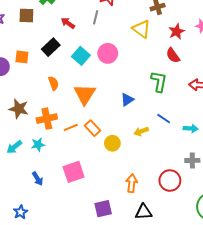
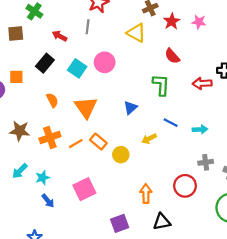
red star: (177, 32) -> (172, 21), moved
cyan star: (38, 145) -> (42, 178), moved

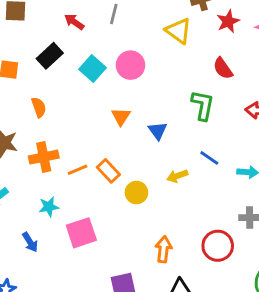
orange semicircle: (52, 100) -> (39, 107), moved
orange triangle: (86, 107) -> (121, 117), moved, size x0.6
blue triangle: (131, 108) -> (158, 131), turned -32
cyan star: (42, 178) -> (49, 207), moved

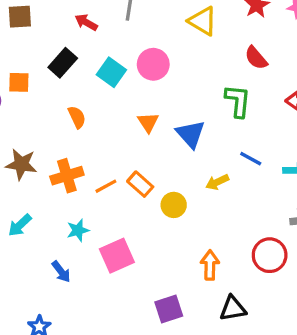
orange semicircle: (39, 107) -> (77, 117), moved
blue triangle: (158, 131) -> (191, 134), size x1.4

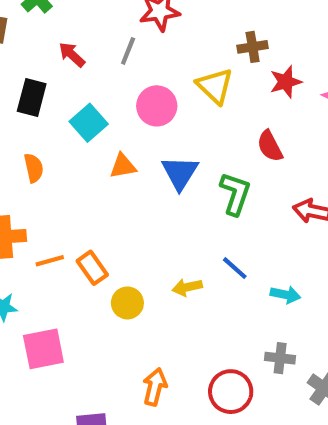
black rectangle: (63, 63) -> (32, 97), turned -40
pink circle: (153, 64) -> (157, 106), moved
orange triangle: (148, 122) -> (123, 166), moved, turned 40
blue triangle: (191, 134) -> (180, 173), moved

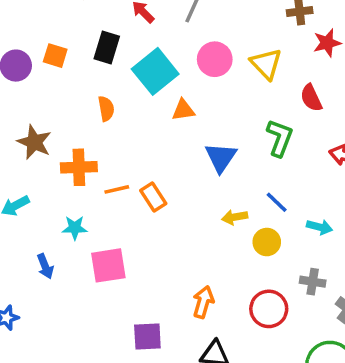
yellow triangle: (215, 86) -> (266, 64), moved
cyan square: (89, 123) -> (155, 71), size x1.4
blue triangle: (180, 173) -> (221, 157), moved
yellow circle: (127, 303) -> (267, 242), moved

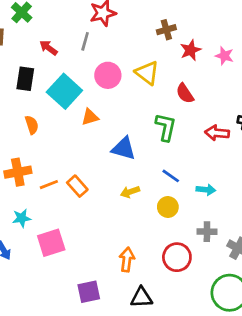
blue triangle: (221, 157) -> (124, 148), turned -40
yellow arrow: (235, 217) -> (130, 192), moved

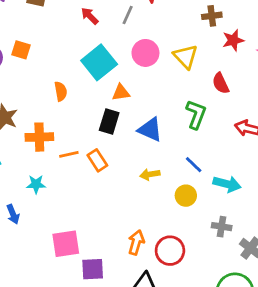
black rectangle: (25, 79) -> (109, 122), moved
cyan arrow: (206, 190) -> (227, 184), size x1.4
pink square: (51, 243) -> (66, 244), moved
red circle: (177, 257) -> (170, 251), moved

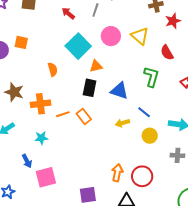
blue line: (194, 165) -> (144, 112), moved
pink square: (66, 244) -> (46, 177), moved

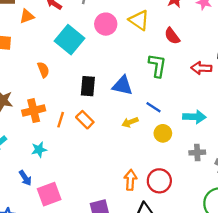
orange triangle: (96, 66) -> (27, 16), moved
orange line: (63, 114) -> (61, 120), turned -48

